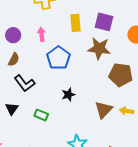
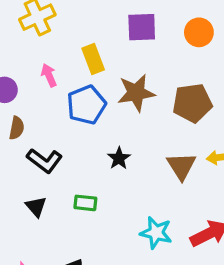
yellow rectangle: (76, 23) -> (93, 59), moved
brown star: (99, 48) -> (136, 93), moved
blue pentagon: (58, 58) -> (86, 105), turned 30

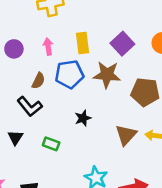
purple square: (142, 27) -> (122, 44), moved, turned 35
brown semicircle: (17, 128) -> (38, 81), moved

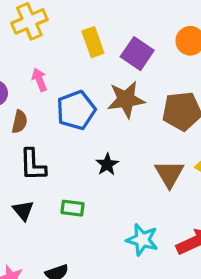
yellow rectangle: (82, 43) -> (93, 42), moved
brown semicircle: (38, 81) -> (20, 122), moved
black L-shape: (30, 106) -> (33, 165), turned 50

